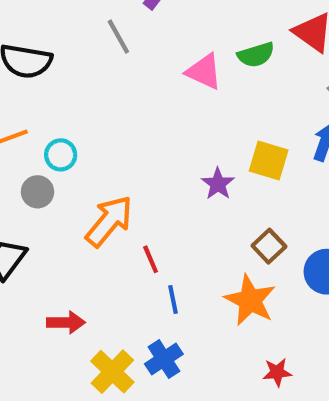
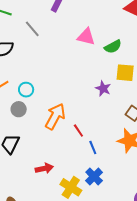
gray line: (118, 37) -> (32, 29), moved
green semicircle: (256, 55) -> (113, 47), moved

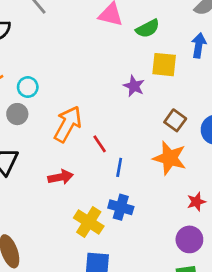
blue line: (93, 147) -> (119, 167), turned 32
red arrow: (44, 168) -> (61, 177), moved
blue cross: (94, 176) -> (121, 207), turned -30

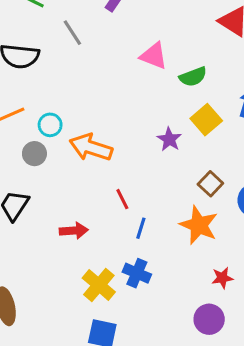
yellow square: (164, 65) -> (206, 120), turned 36
orange arrow: (68, 124) -> (91, 147), moved, turned -108

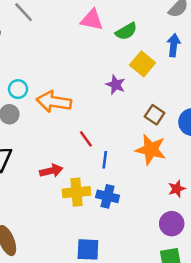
yellow cross: (99, 285) -> (77, 192), moved, turned -36

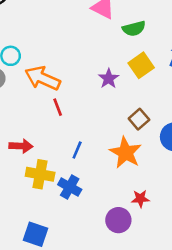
red line: (86, 139) -> (58, 107), moved
purple circle: (172, 224) -> (118, 220), moved

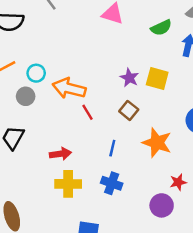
green semicircle: (134, 29) -> (161, 28), moved
yellow square: (141, 65) -> (157, 79), moved, turned -30
brown square: (139, 119) -> (129, 110), moved
yellow cross: (40, 174) -> (68, 184), moved

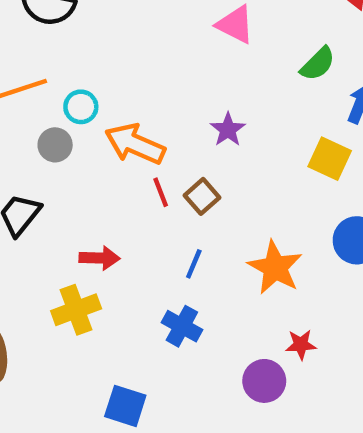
green semicircle: (161, 28) -> (318, 64), turned -30
purple star: (129, 78) -> (228, 130), moved
yellow square: (157, 79) -> (330, 159), moved
brown square: (129, 110) -> (202, 196), moved
yellow cross: (68, 184) -> (76, 310), moved, turned -30

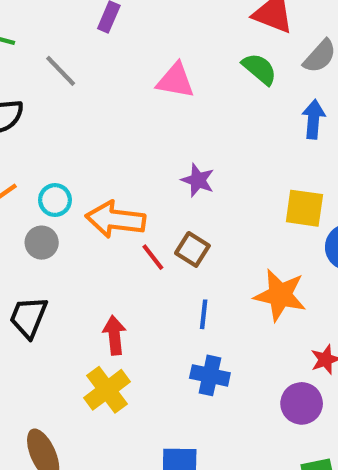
green semicircle: (318, 64) -> (259, 69), moved, turned -78
yellow square: (330, 159) -> (304, 208), moved
red arrow: (100, 258) -> (114, 335), turned -81

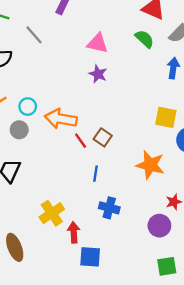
purple star: (198, 180) -> (98, 74), moved
blue line: (204, 314) -> (95, 174), moved
red arrow: (114, 335) -> (74, 232), moved

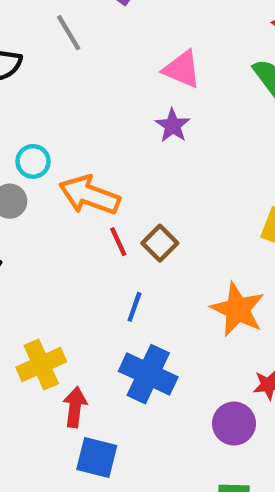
blue cross: (109, 208) -> (148, 374), size x1.4

